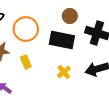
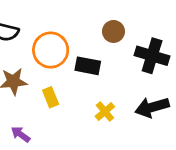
black rectangle: (62, 40) -> (88, 66), moved, size x0.7

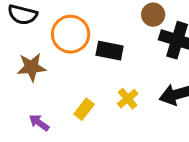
brown circle: (113, 31) -> (153, 15), moved
yellow rectangle: (51, 97) -> (84, 109), moved, turned 60

